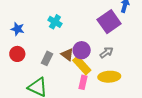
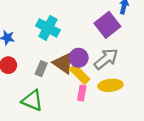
cyan cross: (55, 22) -> (48, 28), size x1.5
gray arrow: (106, 52) -> (106, 59), size x1.6
brown triangle: (67, 55) -> (63, 63), size x1.5

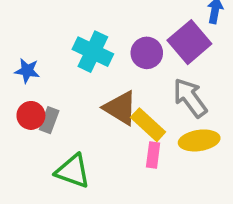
purple circle: (79, 58) -> (147, 53), moved
gray arrow: (106, 59) -> (190, 98), turned -85
gray rectangle: (41, 69) -> (49, 120), moved

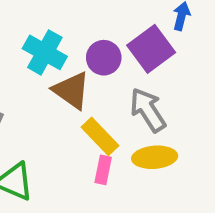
brown triangle: (120, 108) -> (71, 90), moved

